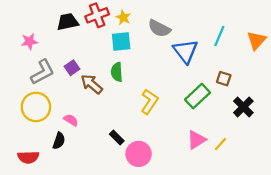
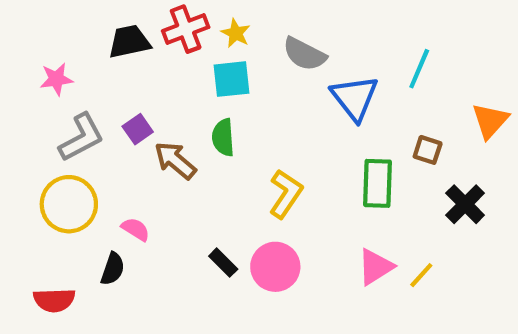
orange triangle: (256, 40) -> (490, 121), moved
green rectangle: (198, 96) -> (378, 183), turned -45
pink circle: (139, 154) -> (275, 267), moved

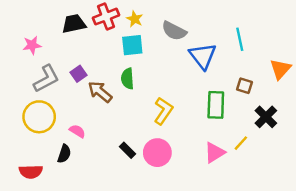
cyan line: (419, 69) -> (240, 39), turned -35
yellow line: (421, 275) -> (241, 143), moved

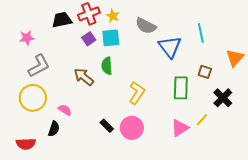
purple square: (79, 74) -> (89, 39), moved

